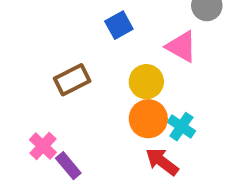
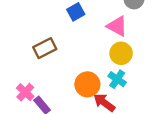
yellow circle: (146, 82) -> (121, 53), moved
orange circle: (148, 119) -> (87, 84), moved

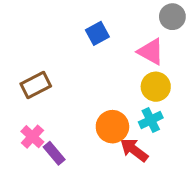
brown rectangle: (45, 48) -> (36, 85), moved
cyan cross: (117, 79) -> (151, 120), turned 30

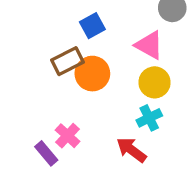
brown rectangle: (36, 85) -> (68, 61), moved
orange circle: (112, 127) -> (92, 74), moved
pink cross: (32, 137) -> (68, 136), moved

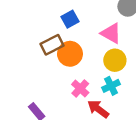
pink cross: (68, 136) -> (80, 88), moved

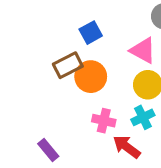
pink cross: (80, 88) -> (104, 121), turned -30

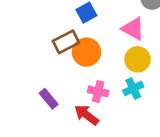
red arrow: (127, 147) -> (86, 115), moved
purple rectangle: (48, 150) -> (49, 99), moved

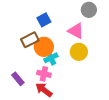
cyan cross: (133, 89) -> (51, 58), moved
pink cross: (98, 91) -> (44, 74), moved

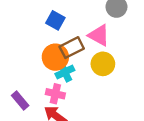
blue square: (44, 20) -> (55, 20), turned -32
brown rectangle: (30, 40) -> (72, 48), moved

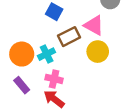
orange circle: (55, 57) -> (22, 54), moved
cyan cross: (65, 72) -> (47, 54), moved

